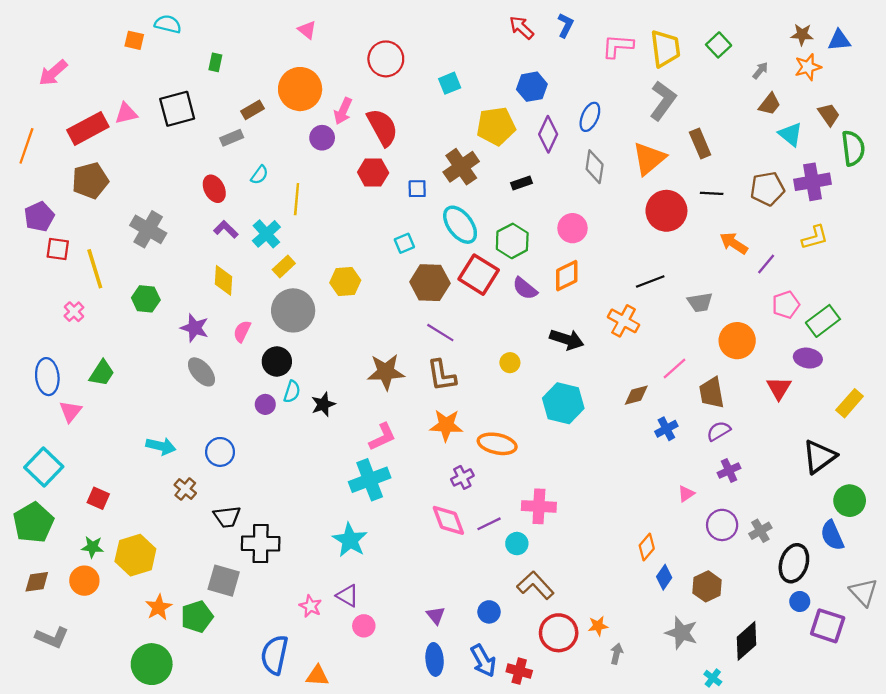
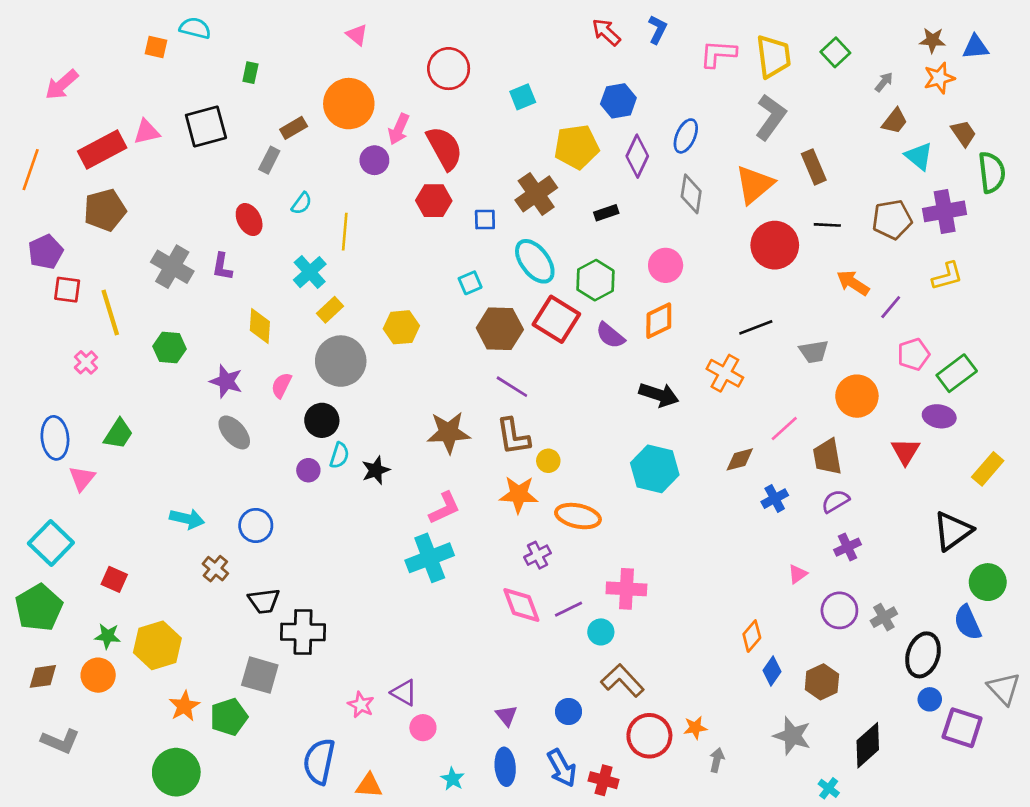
gray rectangle: (232, 138) -> (269, 160), turned -40
purple L-shape: (226, 229) -> (222, 267), moved, turned -125
yellow circle: (510, 363) -> (548, 461), moved
cyan star: (350, 540) -> (453, 779), moved, size x0.6

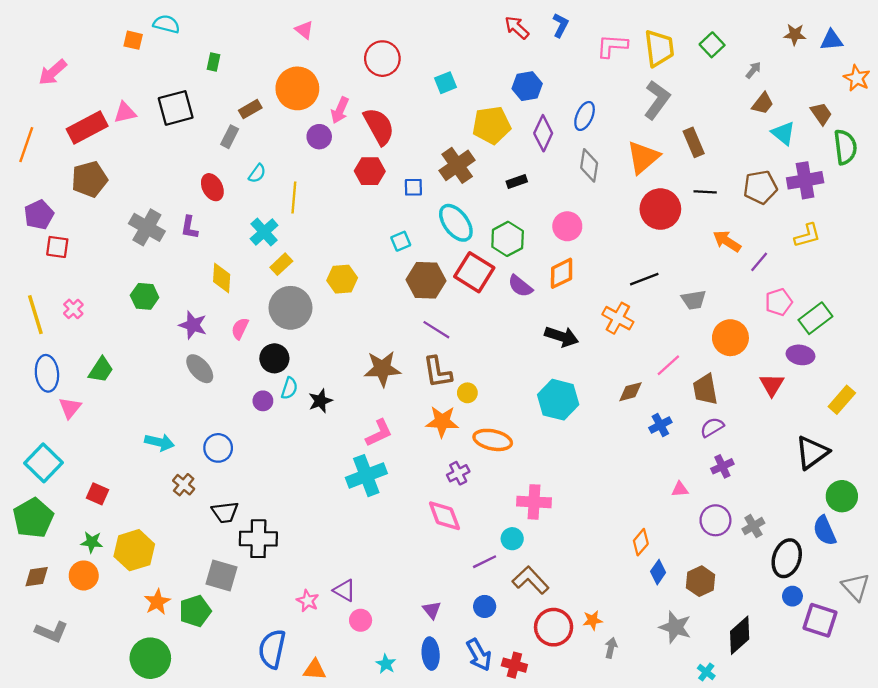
orange star: (939, 78) -> (857, 78), moved, turned -30
yellow line: (110, 313) -> (35, 315), moved
pink triangle: (798, 574) -> (680, 489), turned 30
purple line: (569, 609) -> (485, 562), moved

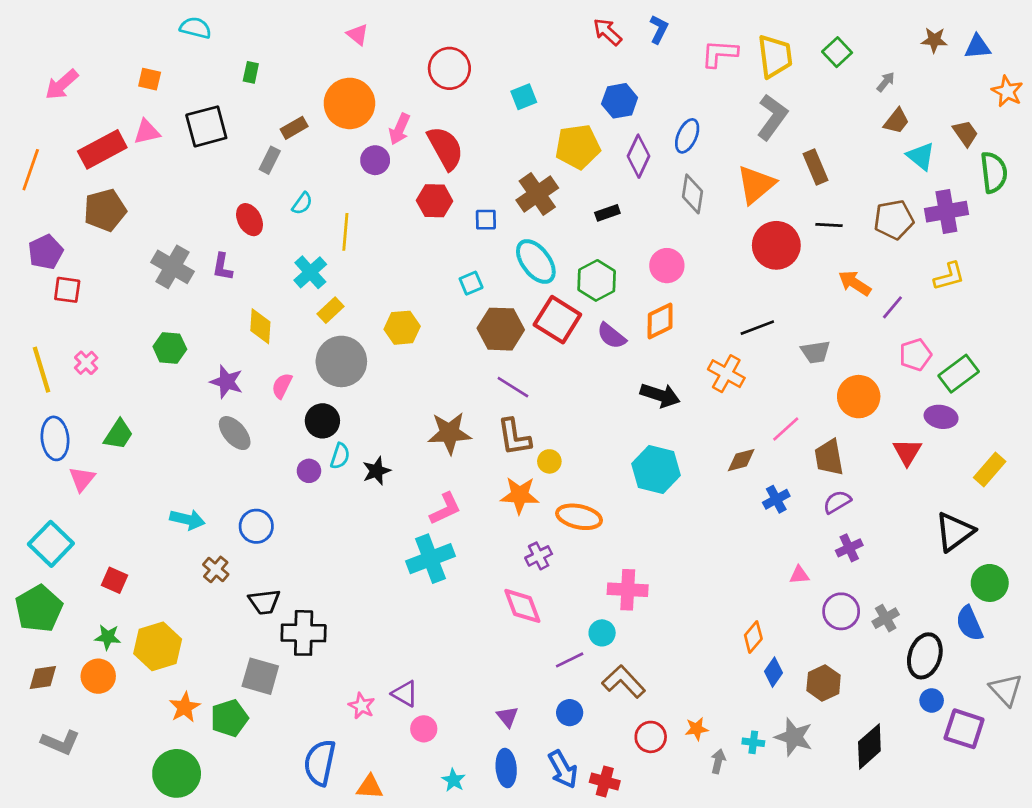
orange square: (133, 40) -> (150, 79), moved
red circle: (554, 627) -> (651, 737), size x0.7
cyan cross: (706, 672) -> (753, 742), moved, turned -30

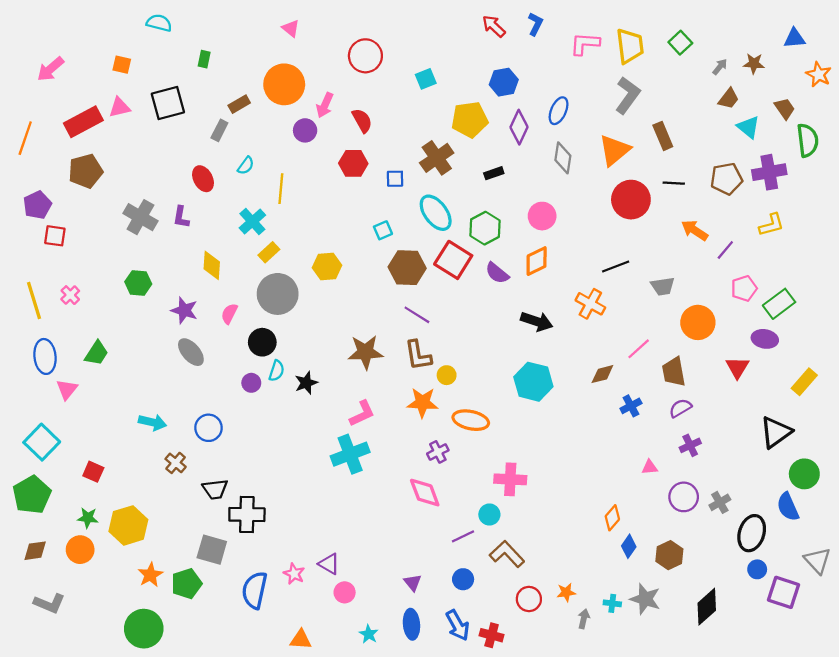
brown star: (934, 40) -> (754, 64), moved
red semicircle: (445, 148) -> (362, 121), size x0.7
blue semicircle: (320, 763) -> (255, 590), moved

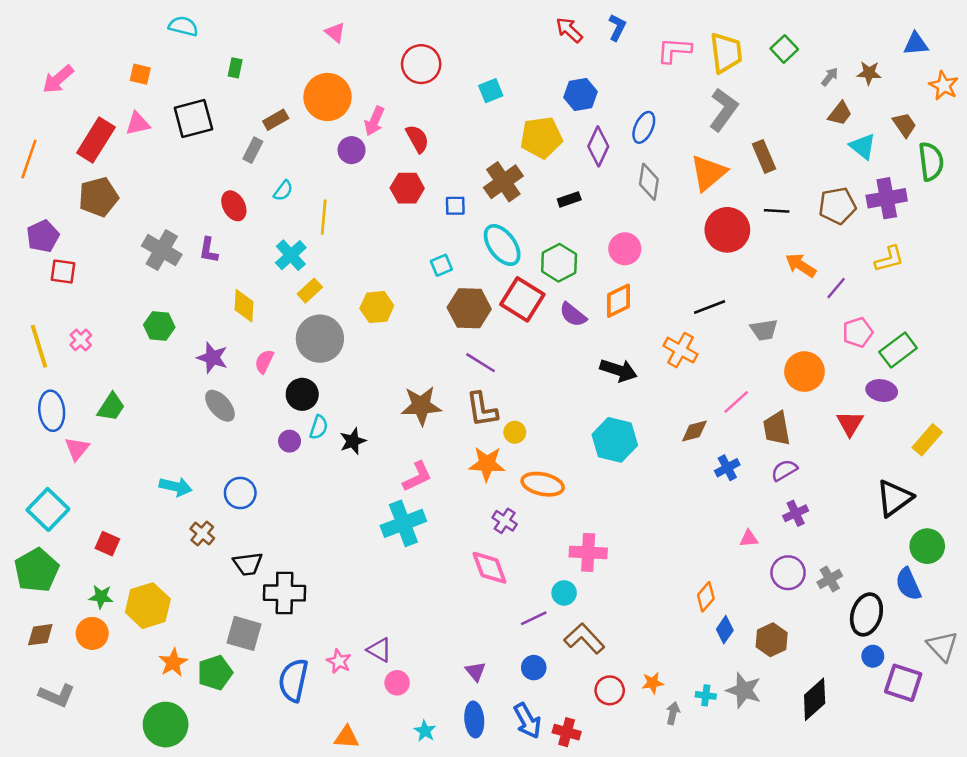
red rectangle: (83, 122) -> (96, 140), turned -30
purple cross: (438, 452) -> (505, 521), turned -30

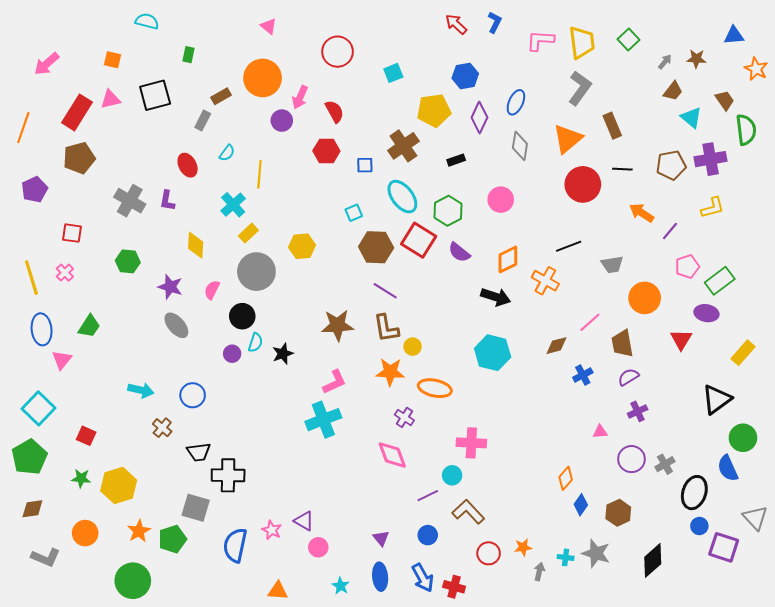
red square: (63, 272) -> (72, 233), moved
orange diamond: (618, 301) -> (508, 259), moved
orange circle: (92, 633) -> (85, 533), moved

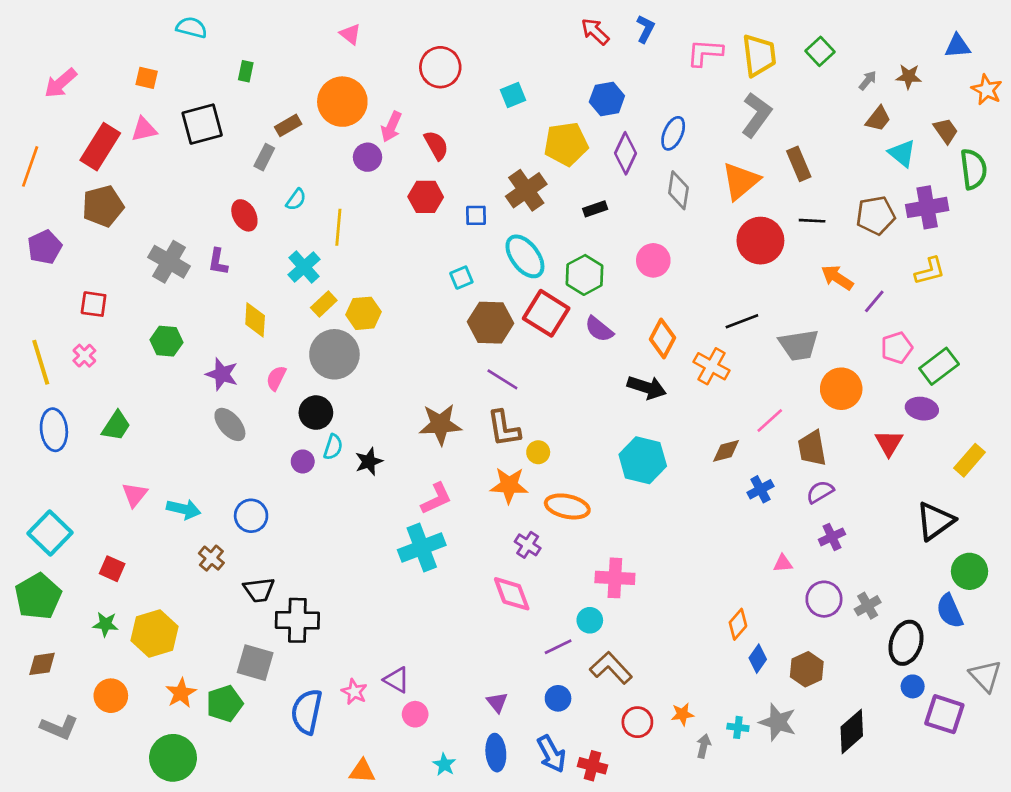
yellow hexagon: (302, 246) -> (364, 313), moved
orange diamond: (508, 259) -> (663, 338), turned -36
gray trapezoid: (612, 264) -> (799, 345), size x1.4
pink triangle: (62, 360) -> (135, 495), moved

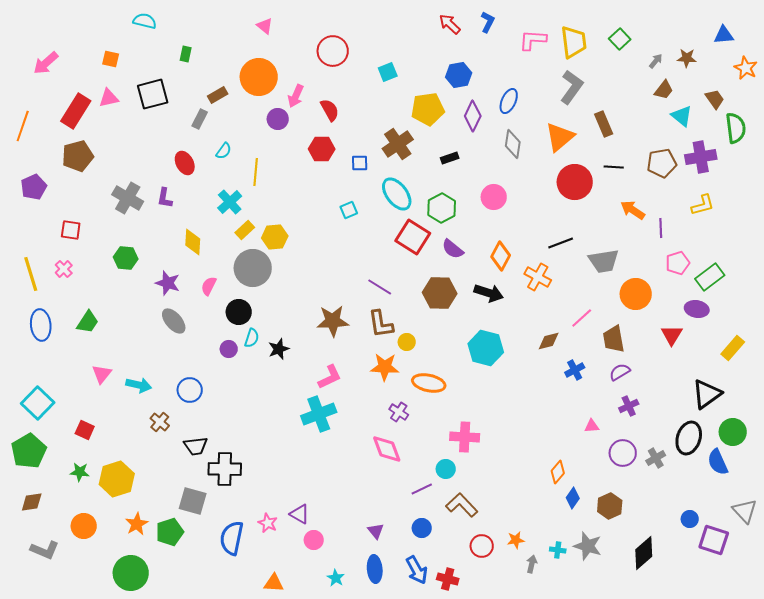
purple line: (874, 301) -> (661, 228), turned -42
brown hexagon: (491, 323) -> (440, 293), moved
black ellipse: (906, 643) -> (689, 438), moved

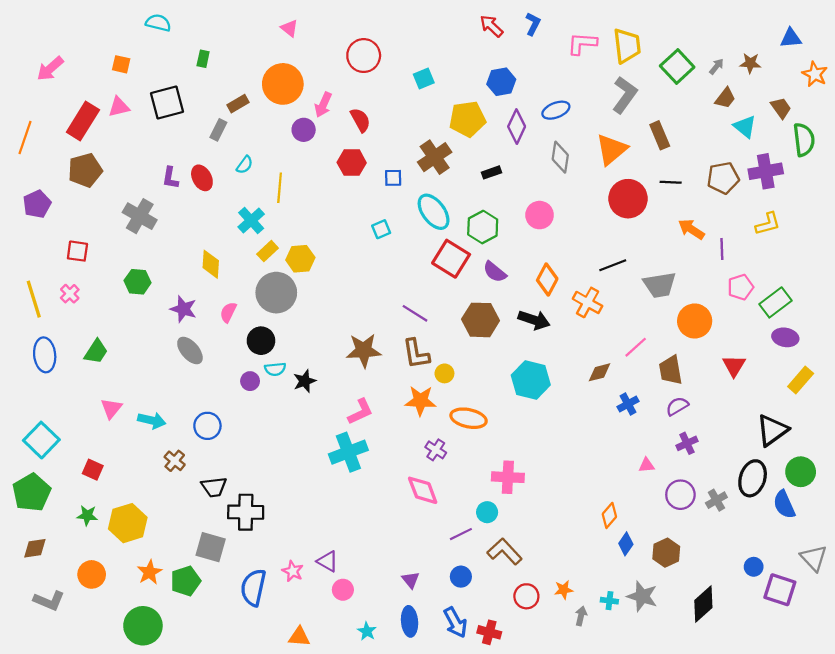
green square: (620, 39) -> (677, 66), moved, size x1.4
blue ellipse: (509, 101) -> (556, 110), turned 45
purple L-shape: (165, 198) -> (170, 178), moved
purple ellipse: (697, 309) -> (785, 337), moved
cyan semicircle: (252, 338) -> (275, 369), turned 66

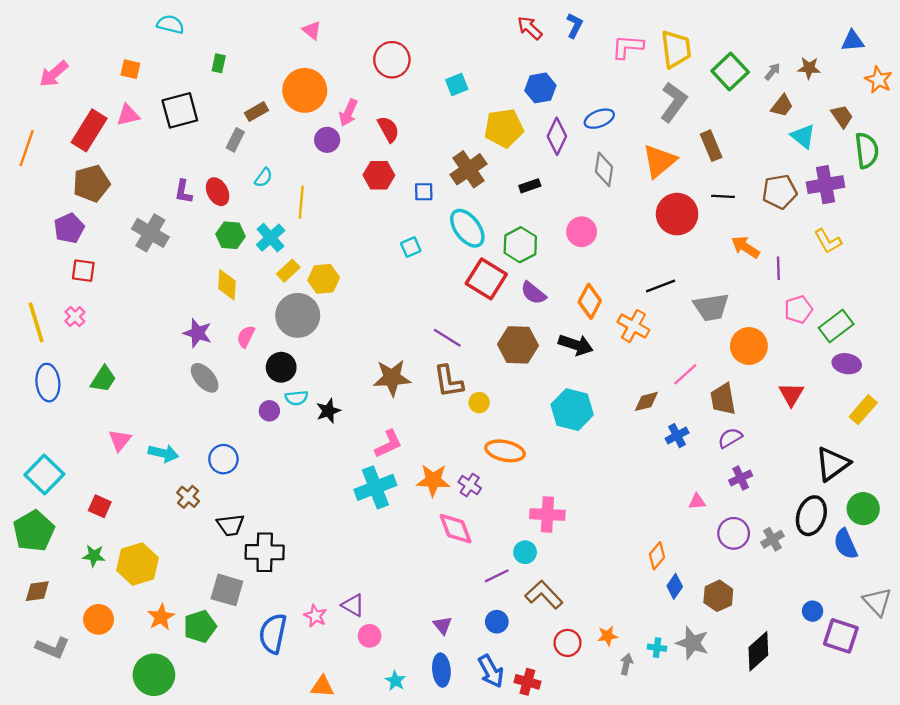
purple pentagon: (37, 204) -> (69, 228), moved
yellow L-shape: (768, 224) -> (828, 241), turned 76
green hexagon: (138, 282) -> (231, 235), moved
orange star: (420, 401) -> (433, 480), moved

